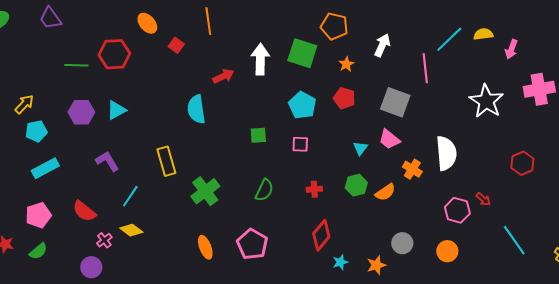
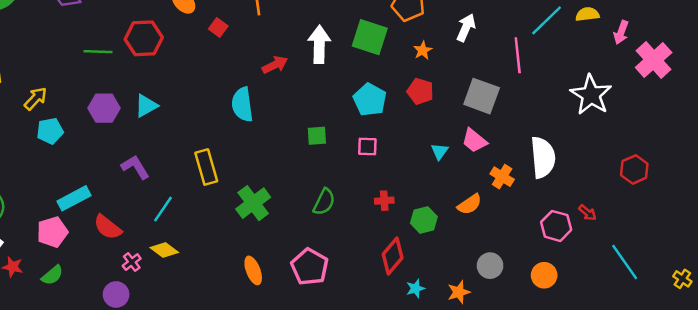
pink cross: (539, 89) -> (654, 60), moved, turned -32
cyan rectangle: (45, 168) -> (74, 198), moved
green hexagon: (356, 185) -> (424, 220), moved

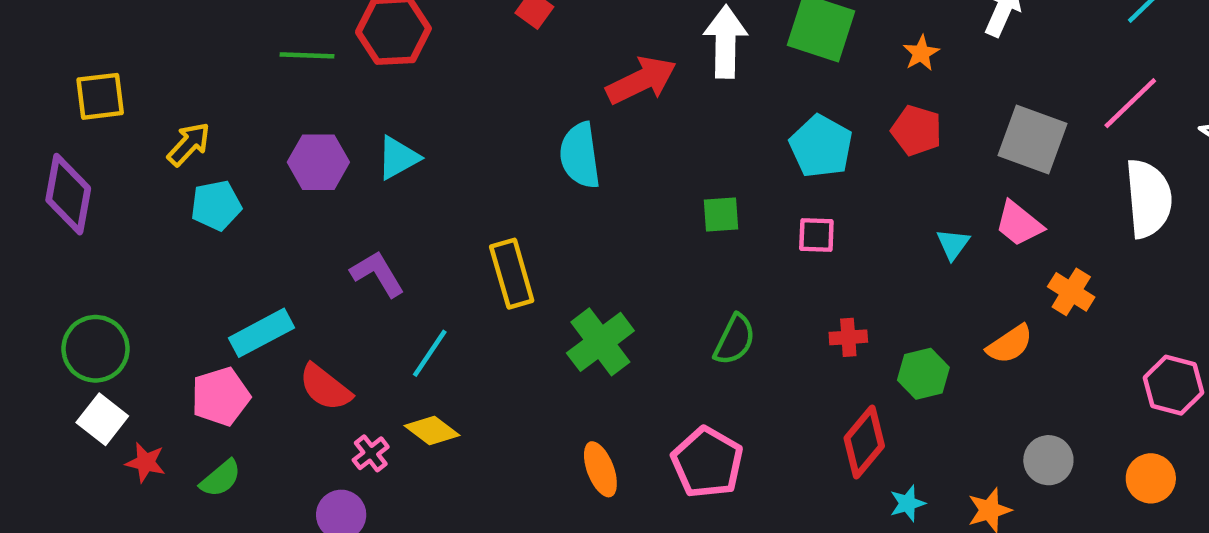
pink line: (518, 55) -> (1130, 103), moved, turned 52
red arrow: (275, 65) -> (641, 80), size x1.4
white semicircle: (543, 157) -> (1149, 199), moved

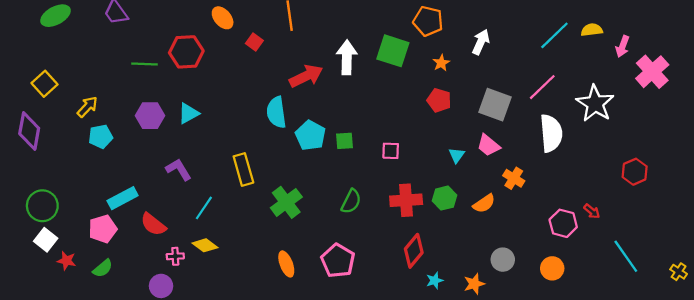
yellow square: (100, 96) -> (45, 84), turned -35
cyan pentagon: (821, 146) -> (310, 135), moved
red cross: (848, 337) -> (406, 200), size x1.8
green hexagon: (923, 374) -> (445, 198), moved
pink cross: (371, 453) -> (175, 256), turned 35

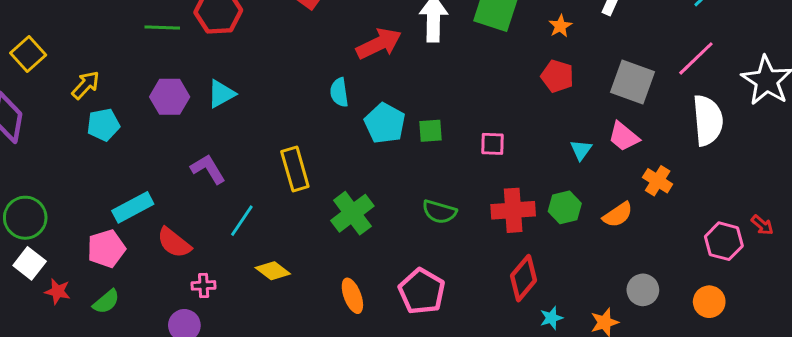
cyan semicircle: (276, 112) -> (339, 92), size x0.7
green semicircle: (351, 201) -> (439, 212), turned 80
yellow diamond: (205, 245) -> (273, 271), moved

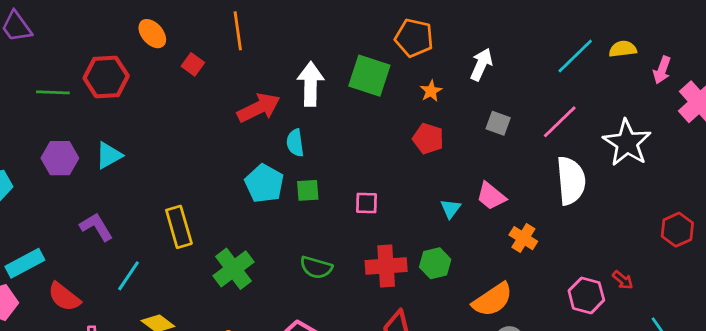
gray square: (633, 82) -> (498, 123), moved, size x0.6
cyan semicircle: (339, 92) -> (295, 143), moved
orange semicircle: (618, 215) -> (493, 300), moved, size x1.4

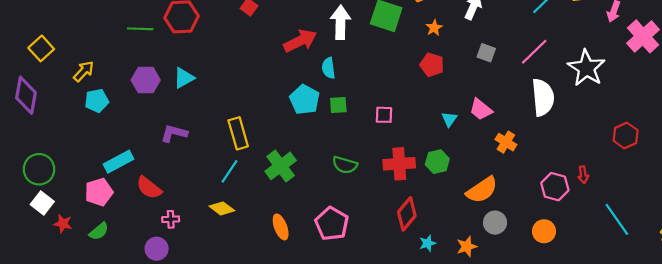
purple L-shape: (96, 227) -> (174, 133), turned -44
cyan line: (128, 276) -> (229, 171), moved
red arrow: (623, 280) -> (583, 175), turned 42

